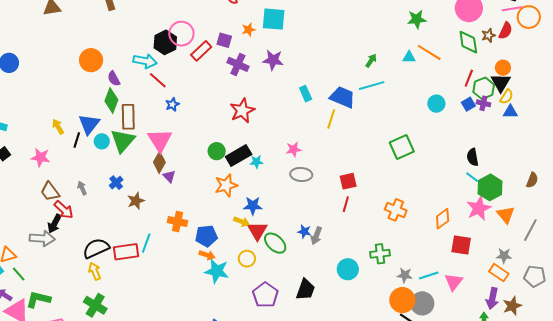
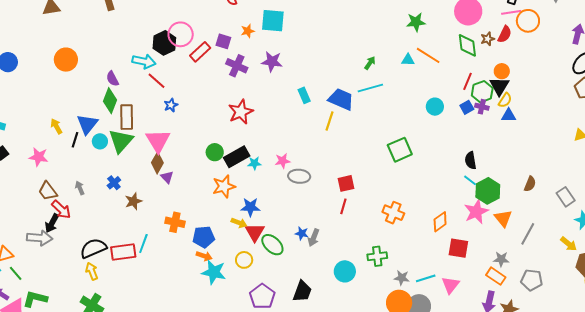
orange circle: (91, 60) -> (66, 60), moved
pink star: (294, 149) -> (282, 161), moved

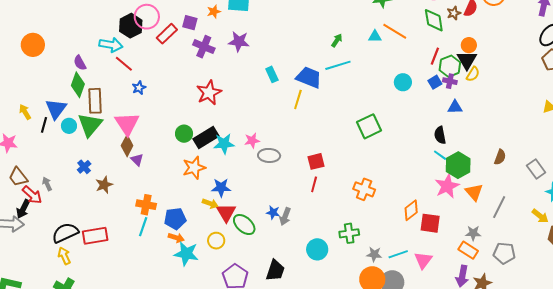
blue triangle: (509, 115) -> (455, 107), moved
cyan star: (254, 163) -> (224, 144), size x1.5
gray arrow: (80, 188) -> (47, 184), moved
orange diamond: (440, 222) -> (411, 210), moved
cyan line: (143, 243) -> (143, 227), moved

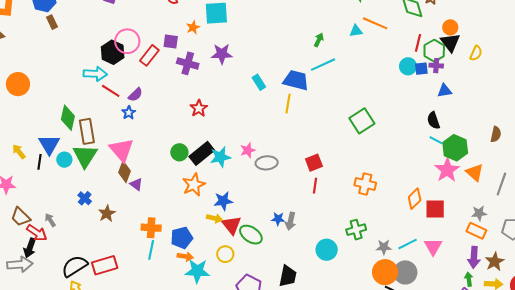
purple semicircle: (80, 63) -> (135, 95), moved, turned -98
yellow semicircle: (473, 74) -> (476, 53), moved
cyan circle: (403, 82) -> (408, 66), moved
blue square: (435, 82) -> (421, 69), turned 32
red star: (209, 93) -> (199, 108), size x0.7

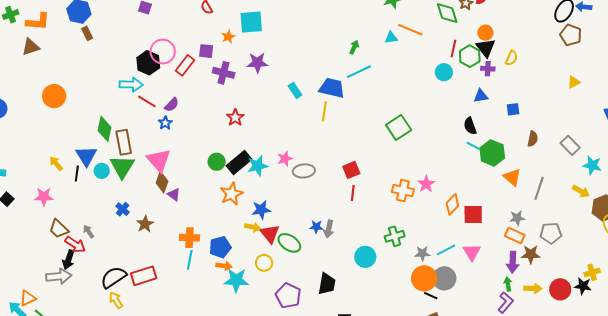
purple cross: (436, 66) -> (488, 69), moved
blue square: (421, 69) -> (513, 109), moved
pink star: (447, 170) -> (426, 184), moved, size x0.7
brown star: (495, 262) -> (531, 254), moved, turned 30

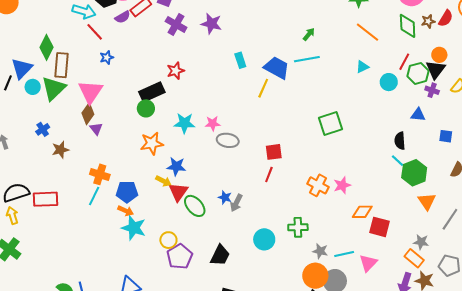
cyan triangle: (391, 38) -> (362, 67), moved, turned -32
purple semicircle: (172, 105) -> (123, 17), moved
black rectangle: (239, 162) -> (152, 92), moved
orange diamond: (452, 204) -> (362, 212), turned 30
yellow circle: (264, 263) -> (168, 240), moved

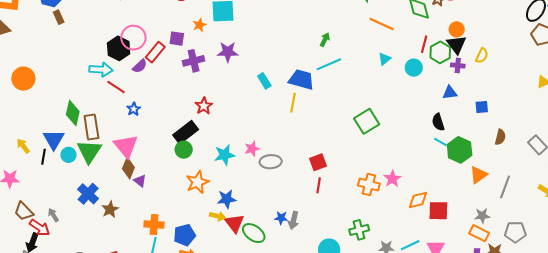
purple cross: (176, 24) -> (194, 61), turned -30
blue cross: (43, 129) -> (88, 194), size x1.5
orange triangle: (427, 201) -> (479, 175), turned 42

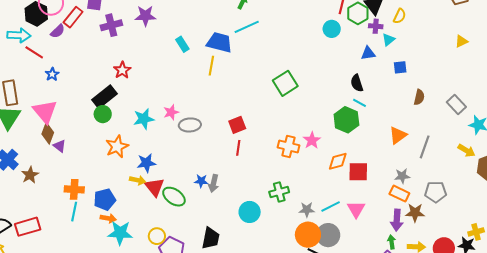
cyan triangle: (385, 59) -> (389, 40), moved
green hexagon: (460, 150) -> (346, 120), moved

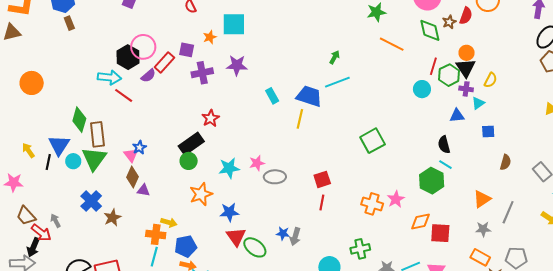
blue star: (52, 74) -> (139, 147), moved
pink triangle: (45, 112) -> (131, 155), size x0.6
purple triangle: (59, 146) -> (144, 190), turned -32
gray star: (402, 176) -> (483, 229), moved
yellow arrow: (138, 180) -> (169, 223), moved

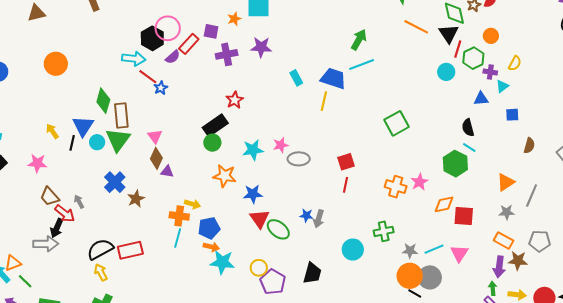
green arrow: (334, 57) -> (359, 40), size x1.5
black triangle: (466, 68) -> (449, 34), moved
blue star: (139, 147) -> (161, 88), moved
orange star: (201, 194) -> (225, 176), turned 30

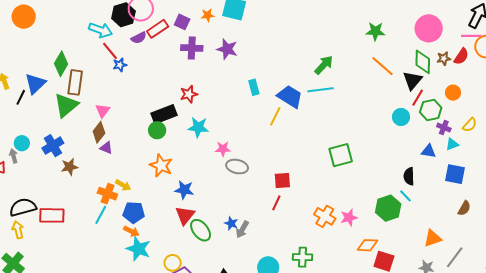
blue square: (512, 115) -> (455, 174), size x1.5
cyan circle: (97, 142) -> (22, 143), moved
cyan star: (253, 150) -> (198, 127), moved

